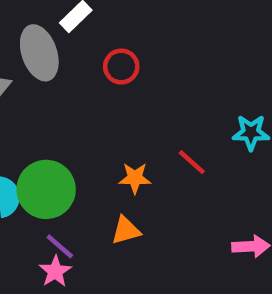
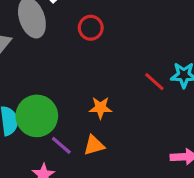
red line: (192, 162) -> (154, 82), moved
purple line: (60, 246) -> (61, 145), moved

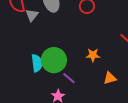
orange triangle: (94, 145) -> (110, 78), moved

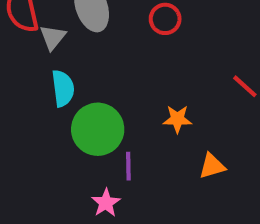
cyan semicircle: (37, 63) -> (63, 88), moved
purple line: (69, 78) -> (128, 166), turned 48

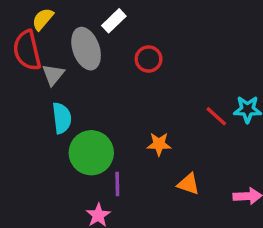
orange triangle: (212, 166) -> (188, 184), turned 35

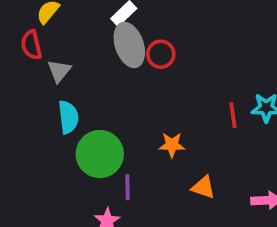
gray ellipse: (86, 49) -> (129, 45), moved
red semicircle: (27, 50) -> (31, 45), size x0.7
red line: (216, 116) -> (233, 115), turned 40

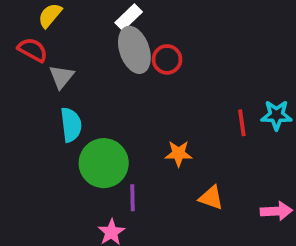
red semicircle: (31, 45) -> (33, 50), turned 132

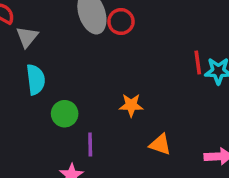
red line: (242, 123) -> (198, 62), moved
green circle: (104, 163) -> (65, 114), size x0.6

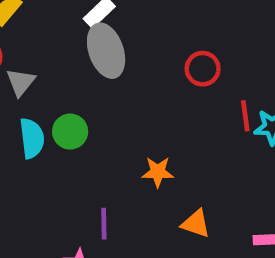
red circle: (121, 22) -> (203, 69), moved
green circle: (65, 114) -> (70, 132), moved

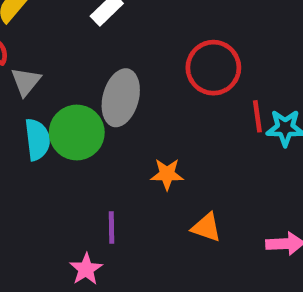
gray ellipse: (106, 51) -> (121, 98), moved, turned 34
red circle: (203, 69) -> (213, 68), size x1.5
green circle: (70, 132) -> (77, 132), size x1.5

